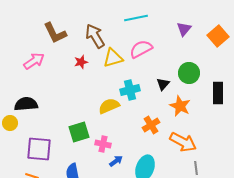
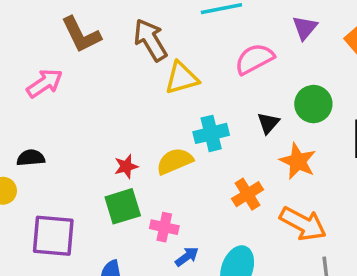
pink semicircle: (141, 49) -> (254, 59), moved
red star: (81, 62) -> (126, 166), moved
black semicircle: (26, 104) -> (31, 158), size x0.7

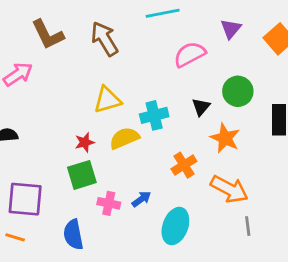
yellow triangle: (182, 78) -> (107, 100), moved
pink cross: (164, 227) -> (109, 203), moved
blue arrow: (187, 257) -> (141, 199), moved

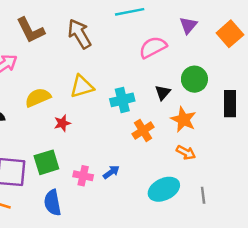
yellow semicircle: (124, 138) -> (38, 97), moved
orange cross: (184, 165) -> (143, 130), moved
green square: (82, 175) -> (46, 162), moved
orange arrow: (229, 189) -> (186, 153), moved, size x0.6
cyan ellipse: (175, 226) -> (164, 189), moved, turned 44

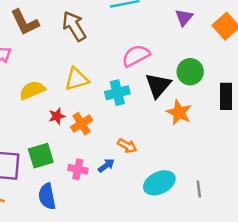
pink semicircle: (153, 47) -> (136, 56), moved
black triangle: (163, 93) -> (158, 85), size x1.6
orange cross: (143, 130) -> (82, 124), moved
orange arrow: (186, 153) -> (127, 146), moved

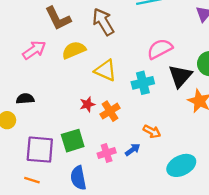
yellow triangle: (77, 79) -> (105, 70), turned 40
yellow semicircle: (32, 90) -> (74, 50), moved
pink cross: (78, 169) -> (107, 153), turned -30

